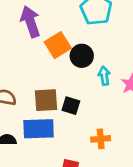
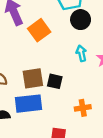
black circle: (82, 56) -> (81, 20), moved

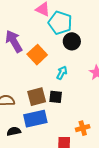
cyan arrow: (81, 53) -> (62, 73), moved, turned 48
orange cross: (83, 108) -> (83, 128), moved

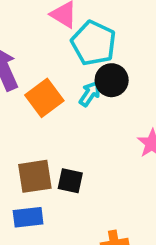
cyan arrow: (62, 73) -> (90, 94), moved
blue rectangle: (35, 119) -> (28, 217), size x0.7

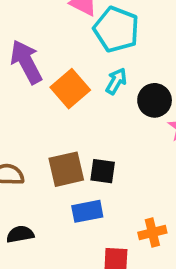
black circle: (112, 80) -> (155, 100), moved
blue rectangle: (28, 217) -> (87, 211), moved

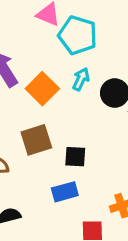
brown square: (66, 169) -> (36, 140), moved

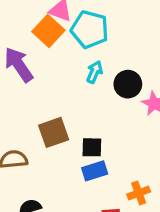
orange square: (42, 89) -> (48, 31), moved
blue rectangle: (65, 192) -> (95, 171), moved

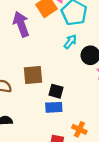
orange cross: (139, 193) -> (79, 129), turned 32

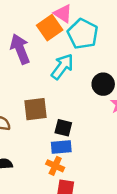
cyan arrow: (70, 42) -> (62, 67), moved, size x1.5
orange cross: (79, 129) -> (55, 166), moved

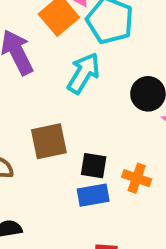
orange cross: (55, 166) -> (137, 178), moved

